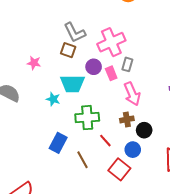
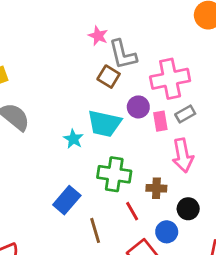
pink star: (34, 63) -> (98, 36), moved
gray rectangle: (127, 64) -> (185, 114), turned 32
brown cross: (127, 119) -> (156, 188), moved

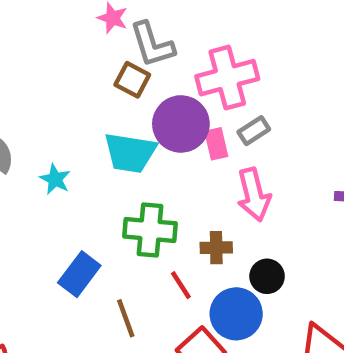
purple circle: (138, 107) -> (181, 124), size x1.6
cyan star: (73, 139) -> (55, 179), moved
blue circle: (167, 232) -> (236, 314), size x1.5

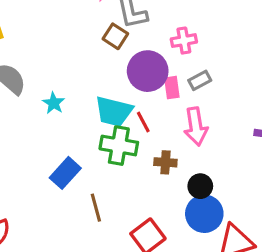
pink cross: (227, 78) -> (184, 41), size x0.6
cyan trapezoid: (130, 153) -> (114, 111), moved
red line: (181, 285) -> (143, 122), moved
blue circle: (236, 314) -> (204, 214), moved

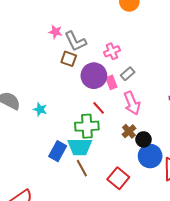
cyan trapezoid: (114, 111) -> (80, 147), moved
brown cross: (165, 162) -> (129, 131), moved, turned -32

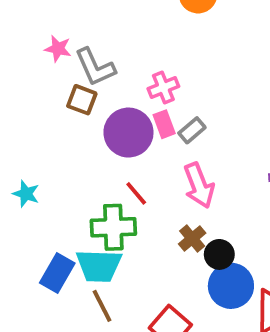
pink rectangle: (111, 82) -> (164, 124), moved

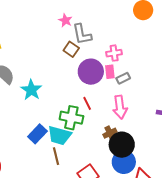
cyan star: (26, 194) -> (31, 90), size x1.5
black circle: (219, 254) -> (122, 145), size x1.6

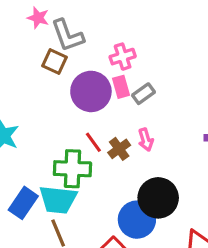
pink arrow: (120, 107) -> (146, 140), size x0.6
brown cross: (110, 133) -> (119, 149), moved
blue circle: (124, 162) -> (137, 220), moved

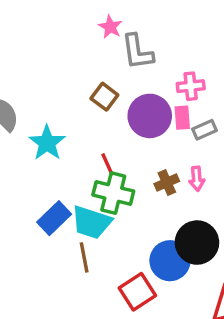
brown square: (54, 61) -> (104, 97), moved
red line: (93, 142) -> (107, 164), moved

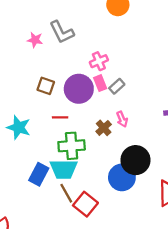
gray L-shape: (137, 52) -> (62, 32), moved
red line: (107, 164) -> (60, 117), moved, turned -49
red square: (137, 292) -> (85, 204), moved

